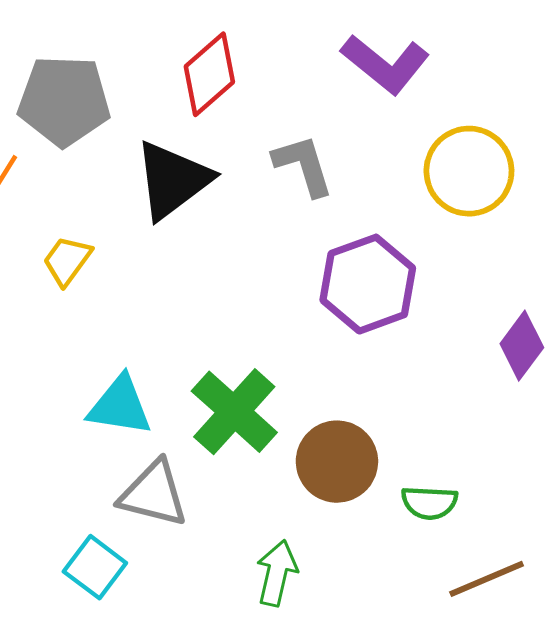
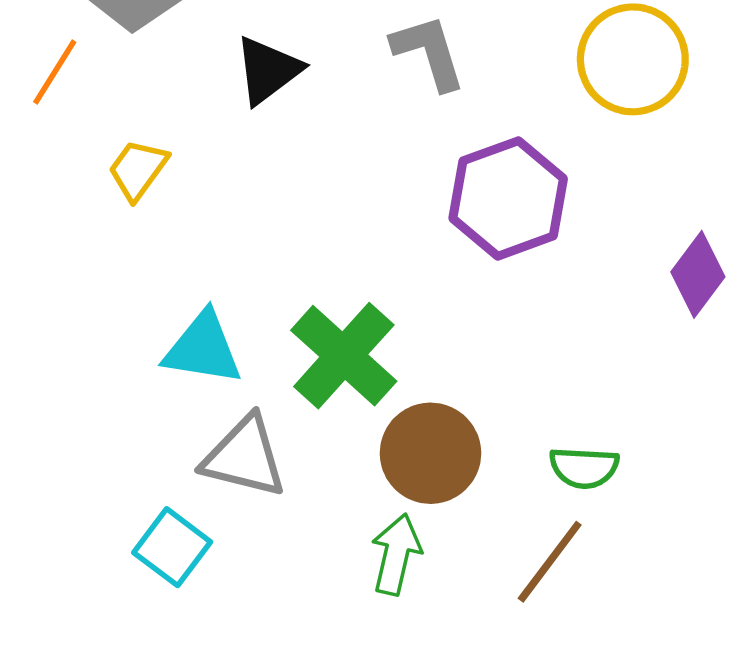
black triangle: (173, 180) -> (268, 70), size x0.7
brown circle: (337, 462) -> (430, 453), moved
brown line: (487, 579) -> (550, 562), moved, turned -30

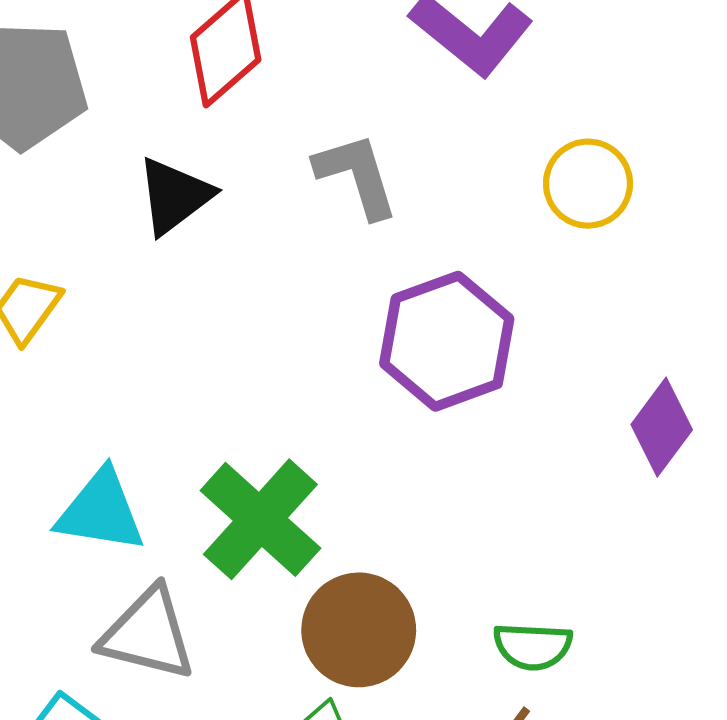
yellow circle: (633, 59) -> (588, 184), size x0.7

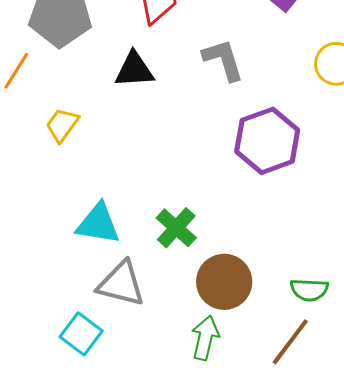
black triangle: (174, 196) -> (134, 70), turned 33
green cross: (260, 519) -> (176, 228), size x0.7

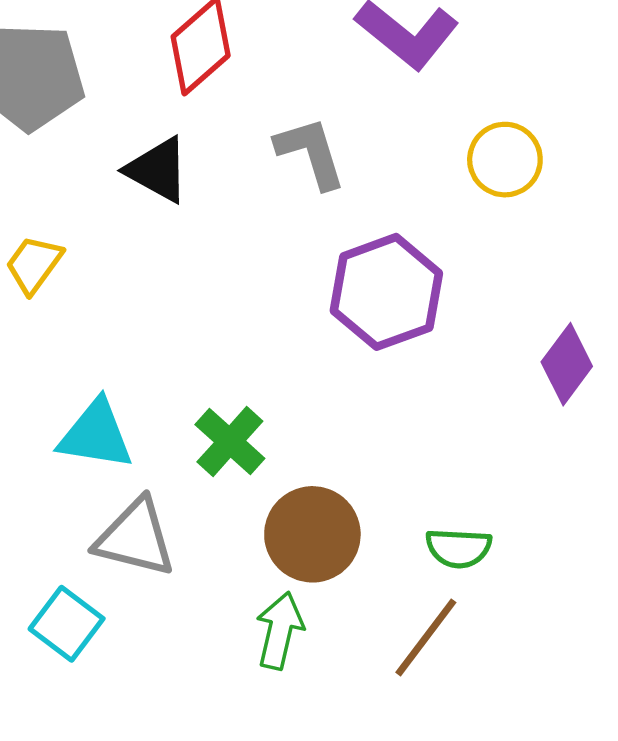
black triangle: (134, 70) -> (158, 170), turned 33

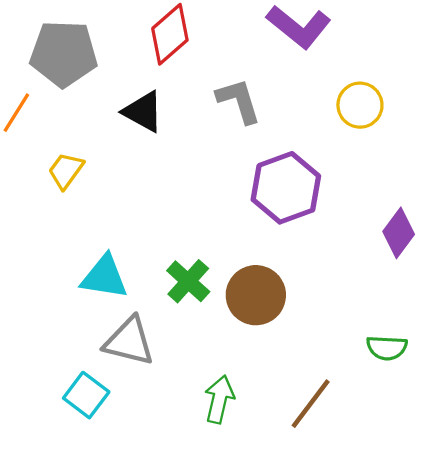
brown circle: (312, 534) -> (256, 295), moved
green semicircle: (459, 548) -> (387, 348), moved

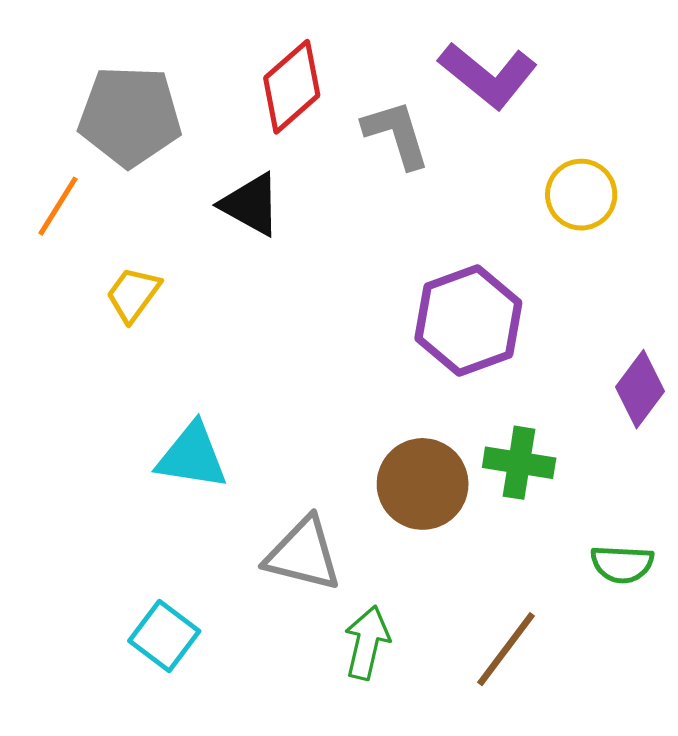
gray L-shape: (239, 101) -> (396, 134), moved
green cross: (188, 281) -> (519, 463), moved, turned -33
gray triangle: (129, 341) -> (303, 554), moved

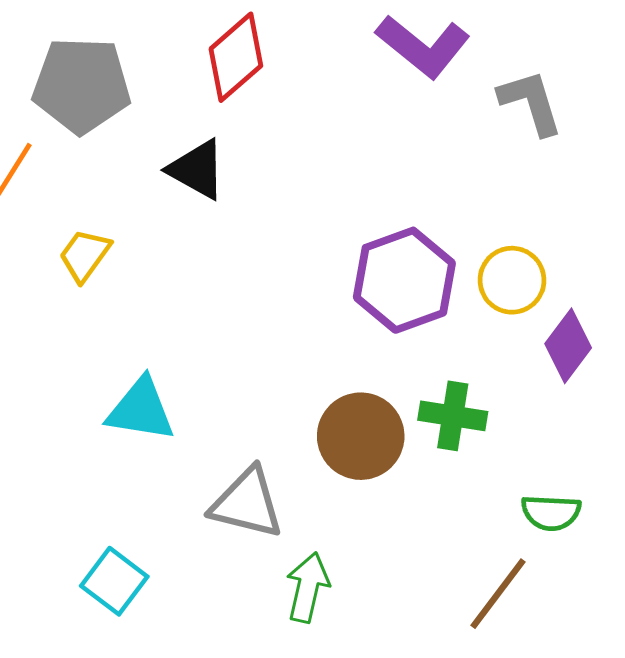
gray L-shape: (396, 134) -> (531, 102), moved
yellow circle: (581, 195) -> (512, 280), moved
brown line: (506, 649) -> (498, 594), moved

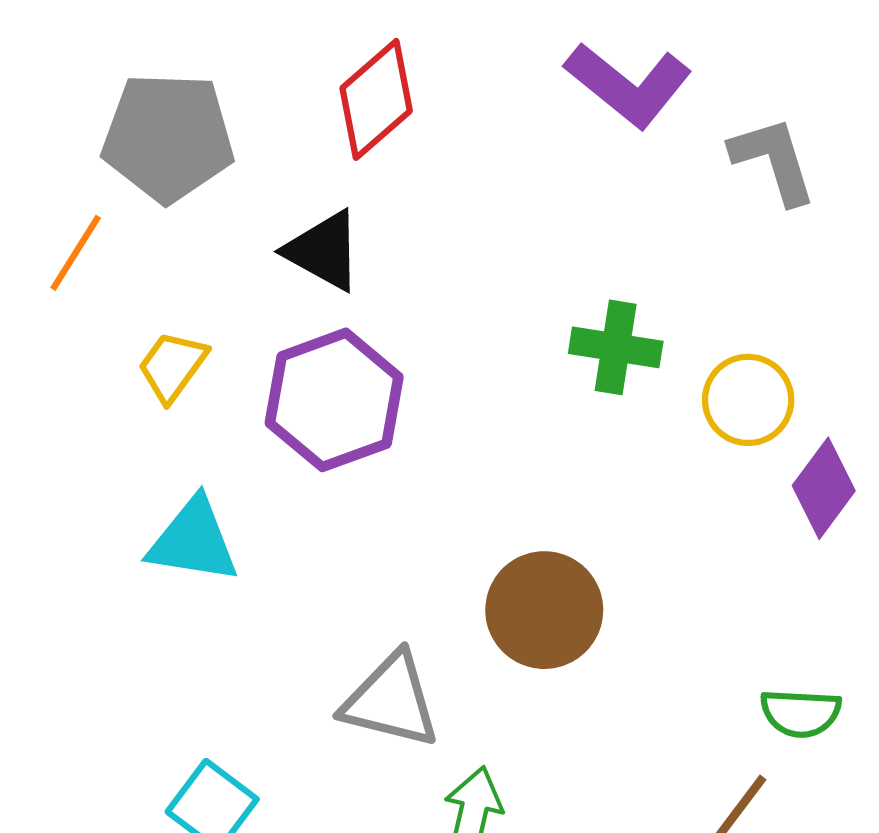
purple hexagon: (404, 280) -> (334, 400), moved
cyan triangle: (141, 410) -> (193, 541), moved
green cross: (453, 416) -> (616, 347), moved

